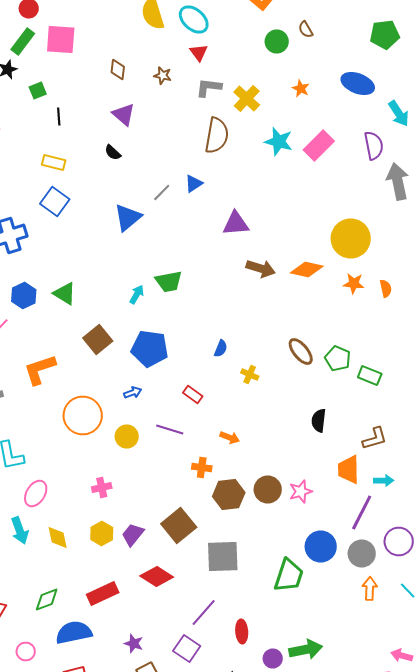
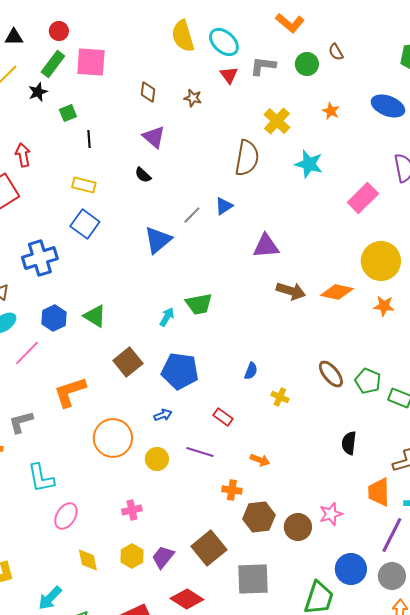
gray L-shape: (209, 88) -> (263, 66), moved
pink rectangle: (319, 146) -> (363, 198), moved
brown circle: (268, 490) -> (298, 527), moved
cyan arrow: (20, 530) -> (50, 598), moved, turned 64

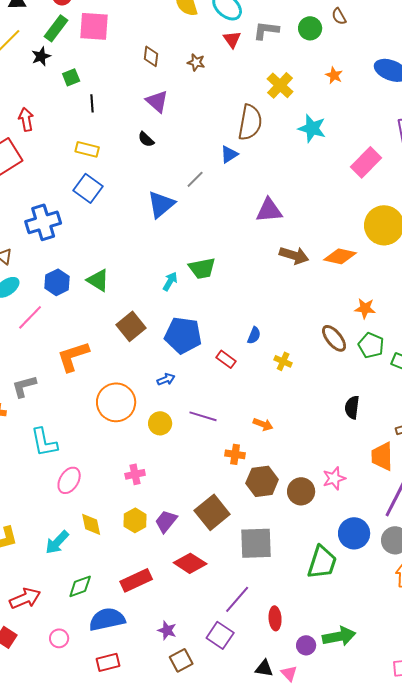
blue triangle: (224, 206) -> (229, 154), moved
orange star: (384, 306) -> (365, 308), moved
red rectangle: (223, 417) -> (226, 359), moved
cyan arrow: (50, 598) -> (57, 542), moved

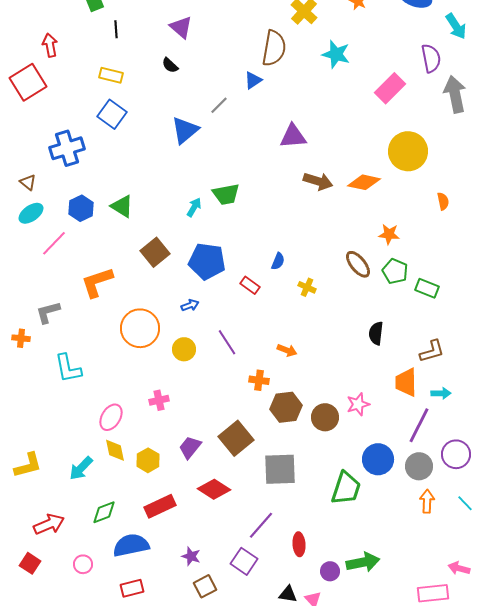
purple line: (203, 416) -> (227, 342), turned 40
pink ellipse: (69, 480) -> (111, 417), moved
yellow hexagon: (135, 520) -> (148, 460), moved

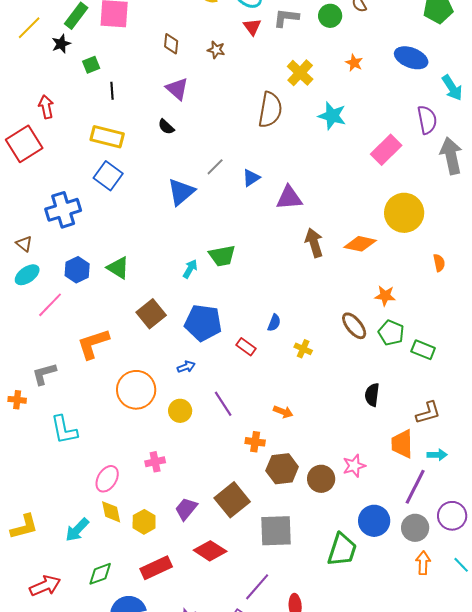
yellow rectangle: (111, 75) -> (107, 137), size x1.4
blue triangle: (253, 80) -> (251, 178), moved
brown arrow: (318, 181) -> (314, 243), turned -124

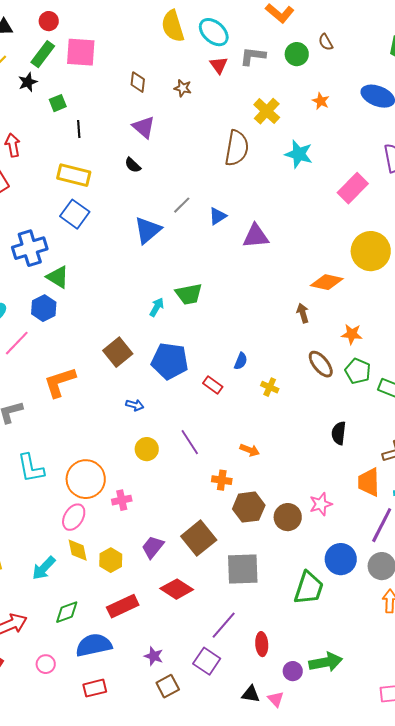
brown arrow: (314, 243) -> (303, 313), moved, size x0.7
green triangle: (118, 268) -> (58, 277), moved
blue arrow: (186, 367) -> (135, 405), moved, turned 36
orange circle: (136, 390) -> (86, 479), moved

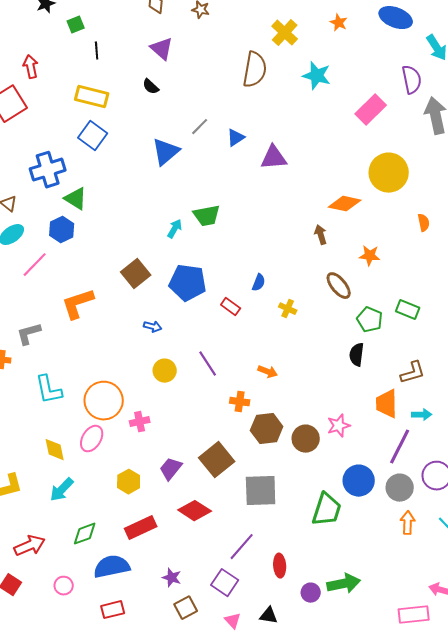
green pentagon: (358, 371) -> (370, 320), moved
yellow diamond: (78, 550) -> (55, 450), moved
pink triangle: (276, 699) -> (233, 621), moved

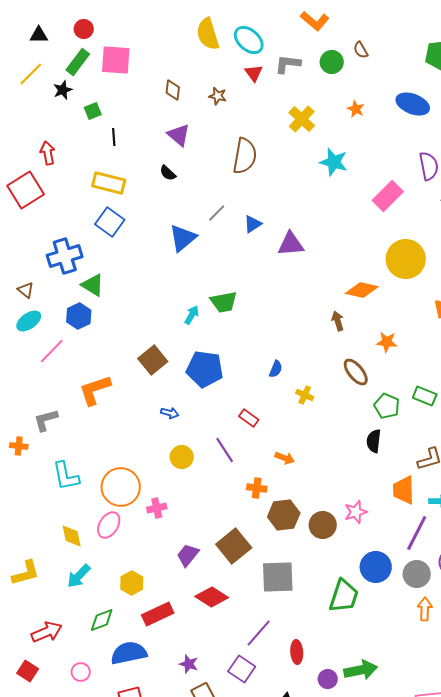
brown semicircle: (255, 70) -> (245, 156), moved
red rectangle: (231, 307) -> (249, 418), moved
yellow hexagon: (129, 482) -> (132, 583), moved

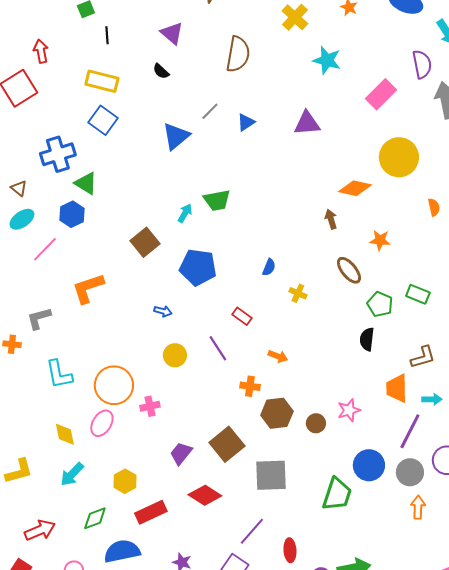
purple triangle: (291, 244) -> (307, 123), moved
brown square: (153, 360) -> (145, 242), moved
brown circle: (323, 525) -> (316, 423), size x0.7

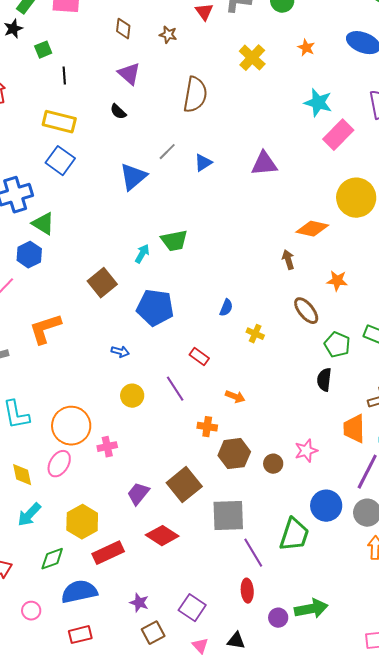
cyan star: (327, 60) -> (318, 103), moved
yellow hexagon: (125, 481) -> (82, 522), size x1.4
purple line: (252, 531) -> (253, 553), moved, turned -72

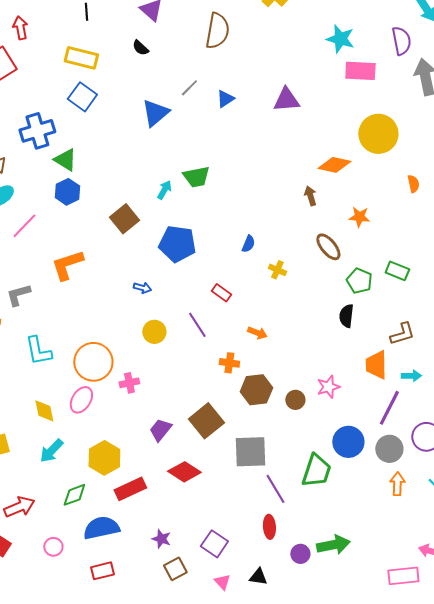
pink rectangle: (338, 135) -> (360, 71), turned 48
blue hexagon: (29, 255) -> (67, 192), moved

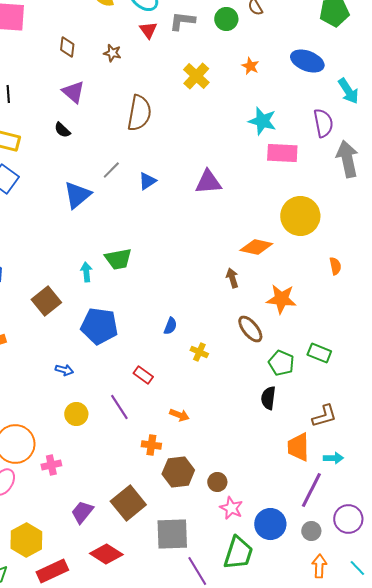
cyan arrow: (164, 190) -> (86, 272), turned -36
orange star: (359, 217) -> (281, 299), size x1.4
pink star: (328, 387) -> (231, 508), moved, turned -30
gray circle: (389, 449) -> (311, 531), size x0.7

